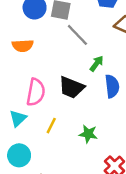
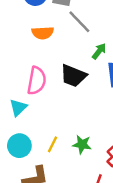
orange semicircle: (23, 46) -> (43, 33), moved
yellow line: (51, 126) -> (53, 144), moved
green star: (88, 134) -> (82, 144), moved

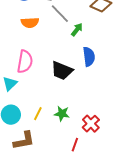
green arrow: (99, 51) -> (77, 30), moved
black trapezoid: (73, 76) -> (62, 71), moved

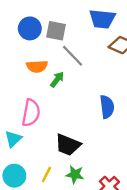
green arrow: (77, 30) -> (57, 79), moved
black trapezoid: (62, 71) -> (68, 145), moved

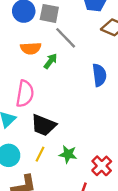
blue semicircle: (107, 107) -> (99, 75), moved
black trapezoid: (68, 145) -> (43, 125), moved

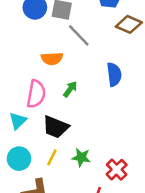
orange semicircle: (31, 48) -> (52, 59), moved
green arrow: (50, 61) -> (70, 89), moved

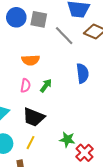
gray line: (79, 35) -> (64, 36), moved
pink semicircle: (36, 94) -> (25, 86), moved, size x0.6
green star: (81, 157) -> (67, 140), moved

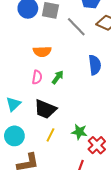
yellow line: (31, 143) -> (50, 135), moved

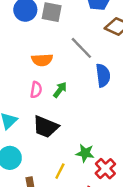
gray line: (76, 27) -> (81, 48), moved
yellow line: (50, 135) -> (60, 171), moved

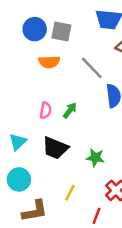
orange semicircle: (42, 60) -> (49, 62), moved
green star: (85, 153) -> (95, 158), moved

